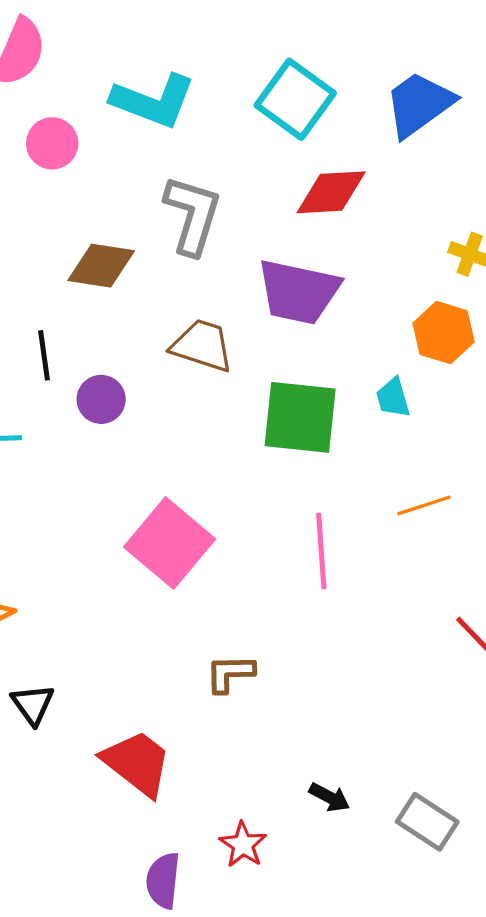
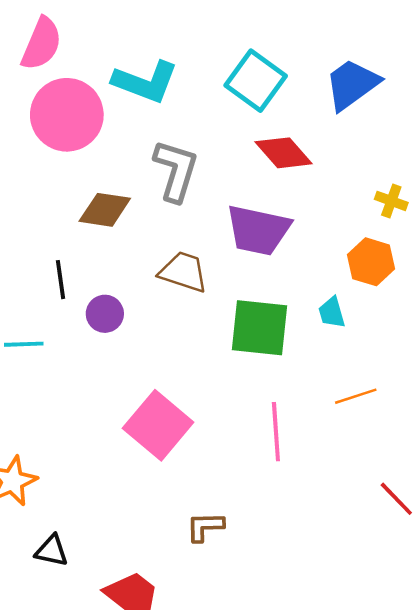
pink circle: (52, 143) -> (67, 115), size x1.8
red diamond: (331, 192) -> (284, 153), turned 52
black triangle: (33, 704) -> (52, 551), turned -42

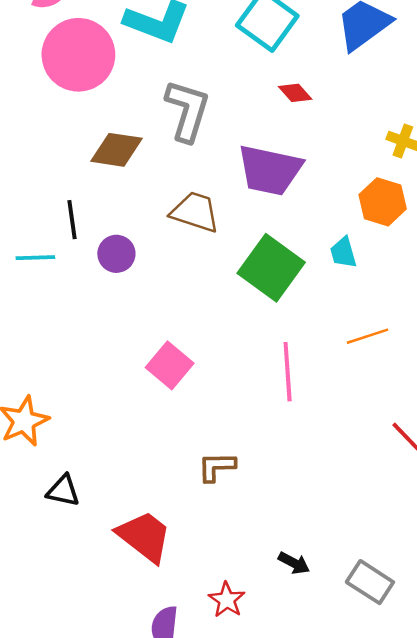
red diamond: (284, 153) -> (295, 93), size x0.6
green square: (259, 328) -> (271, 268), turned 30
cyan line: (24, 344) -> (35, 258), moved
pink square: (158, 425) -> (170, 365), size x0.7

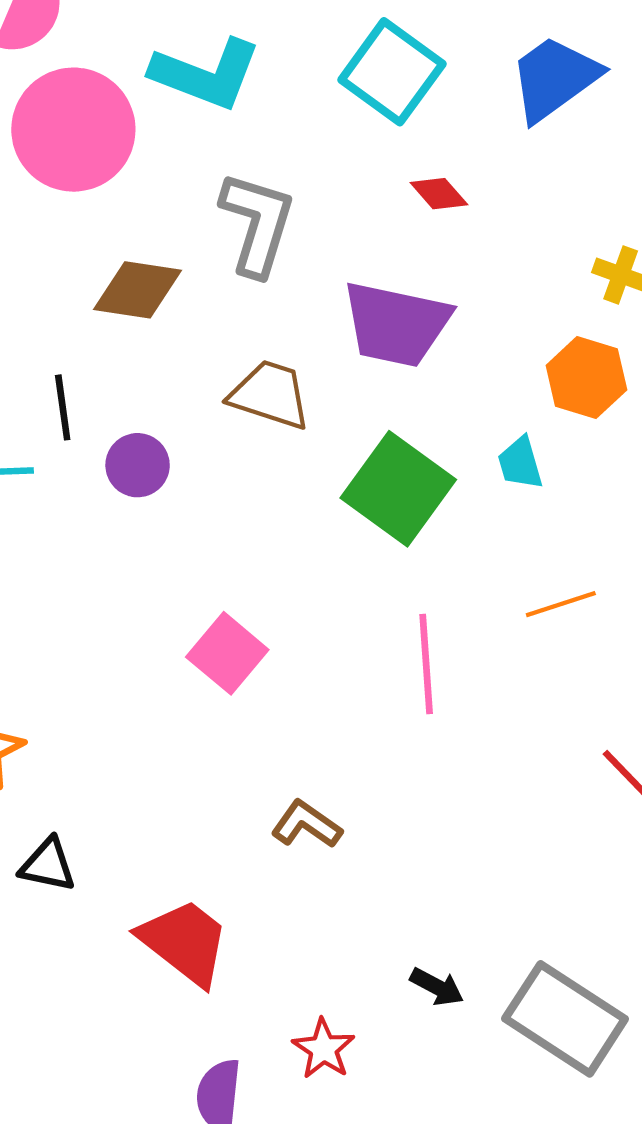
brown L-shape: (217, 467) -> (306, 824), turned 36
gray rectangle: (370, 582) -> (565, 1019), size x1.5

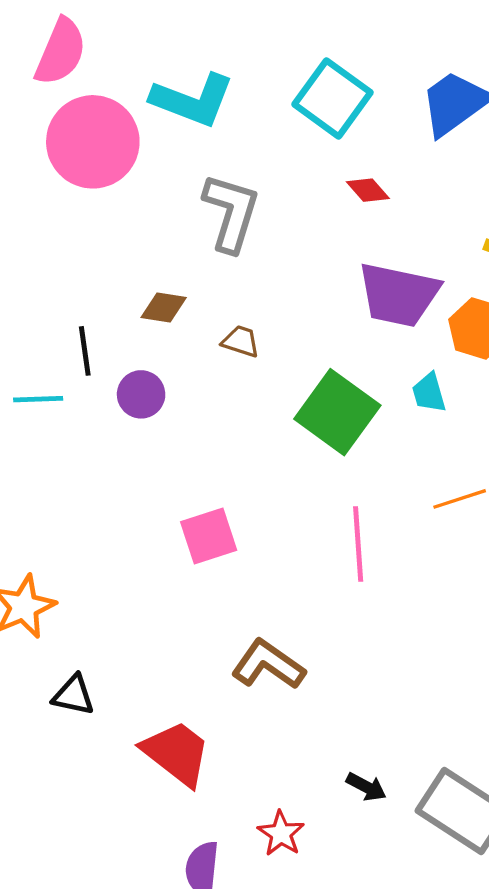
brown diamond: (138, 290) -> (164, 308), moved, size x0.7
purple trapezoid: (396, 324) -> (398, 295), moved
brown trapezoid: (270, 395) -> (241, 341), size x0.6
pink square: (227, 653) -> (209, 536), turned 32
brown L-shape: (306, 824) -> (268, 665), size x1.4

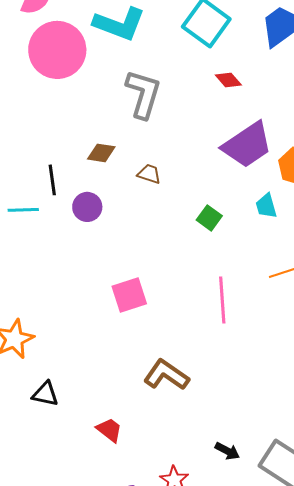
purple trapezoid: (398, 295) -> (247, 145), turned -46
green square: (337, 412) -> (209, 218), size x0.5
red trapezoid: (176, 753) -> (109, 430), size x0.6

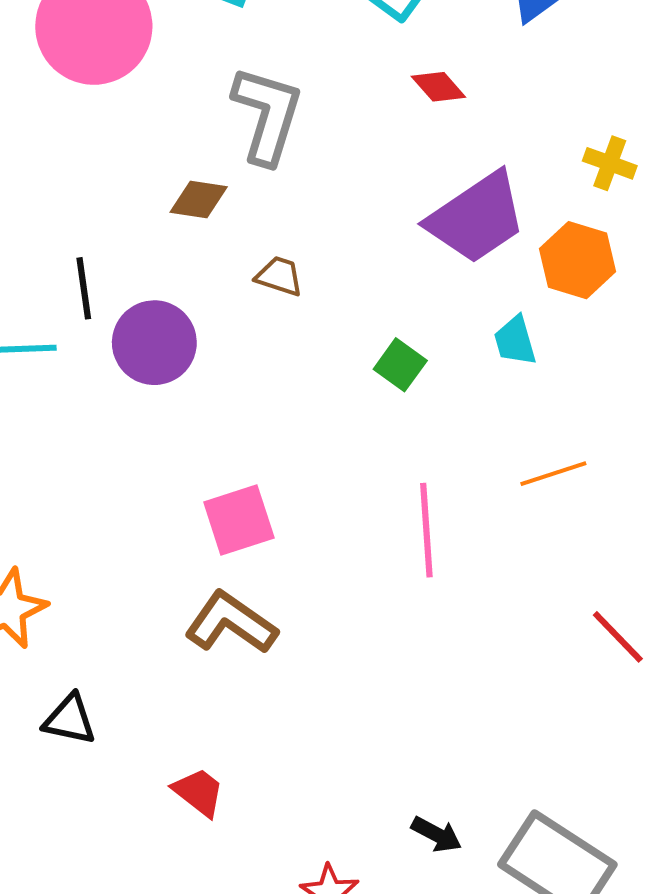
brown diamond: (101, 153) -> (199, 200), moved
purple circle: (87, 207) -> (154, 343), size x1.4
brown L-shape: (166, 375) -> (231, 623), moved

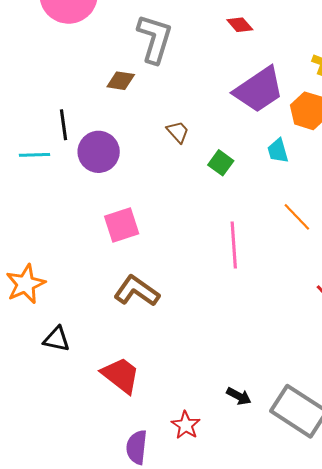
brown trapezoid: (279, 276) -> (178, 132), moved, turned 30
orange line: (553, 474) -> (297, 217), turned 64
pink square: (239, 520) -> (122, 225), moved
red trapezoid: (199, 792) -> (121, 375), size x1.5

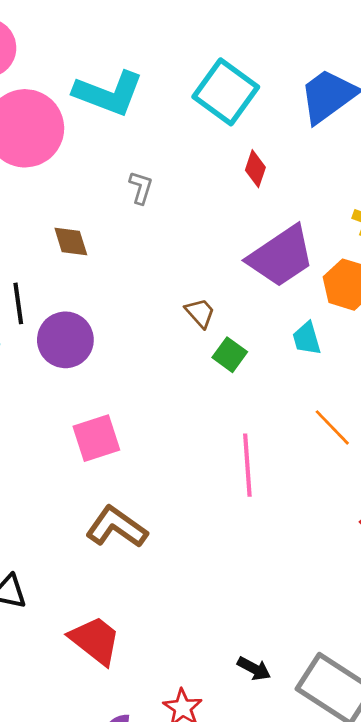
red diamond: (240, 25) -> (255, 169), turned 60
gray L-shape: (155, 39) -> (141, 188), size x0.5
brown diamond: (121, 81) -> (71, 241), moved, turned 64
brown trapezoid: (178, 132) -> (200, 313), moved

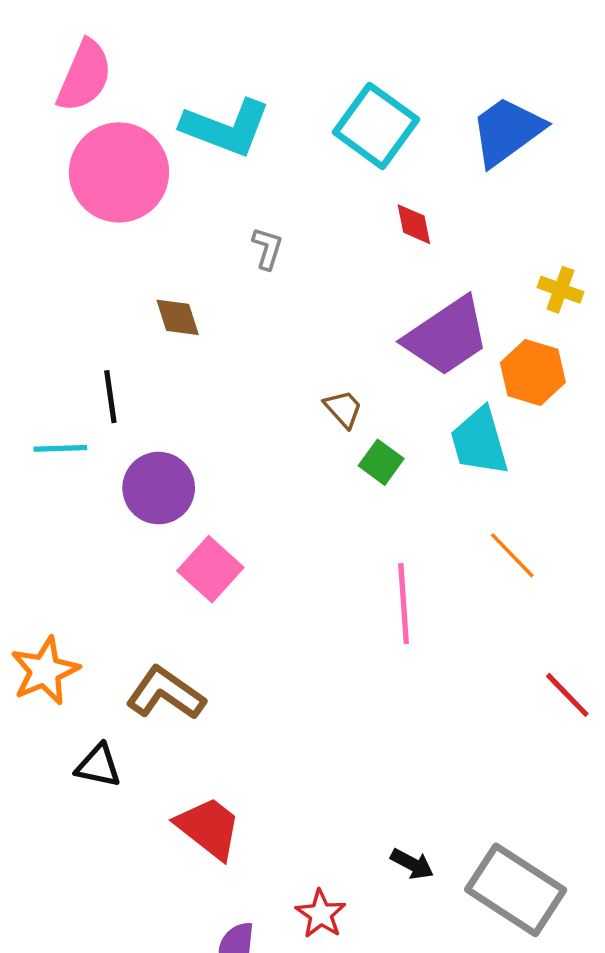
red diamond: (255, 169) -> (414, 224), turned -30
cyan trapezoid: (307, 338) -> (479, 441), size x1.6
purple circle: (65, 340) -> (159, 488), moved
pink square: (96, 438) -> (210, 569), turned -30
brown L-shape: (117, 527) -> (166, 693), moved

